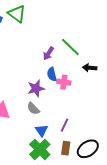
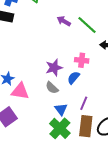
purple arrow: (48, 53) -> (64, 21), moved, turned 88
blue semicircle: (52, 74) -> (73, 78), moved, turned 56
brown rectangle: (66, 148) -> (86, 126), size x1.5

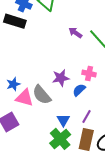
gray semicircle: (52, 88) -> (42, 95), moved, size x1.5

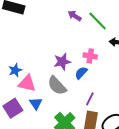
gray semicircle: (42, 95) -> (57, 86), moved
blue triangle: (63, 120) -> (36, 103), moved

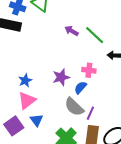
blue star: (15, 70) -> (25, 80), moved
pink triangle: (27, 83) -> (27, 100), turned -48
gray semicircle: (57, 86) -> (74, 107), moved

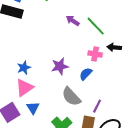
pink cross: (89, 70) -> (95, 54), moved
blue semicircle: (80, 88) -> (86, 74), moved
purple line: (90, 113) -> (97, 106), moved

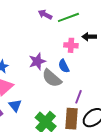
green line: (96, 26) -> (68, 17), turned -60
blue semicircle: (86, 74) -> (64, 66), turned -64
gray semicircle: (71, 97) -> (52, 78), moved

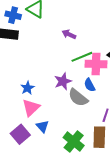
green line: (68, 17) -> (82, 57), moved
pink cross: (71, 45) -> (96, 64), size x1.5

